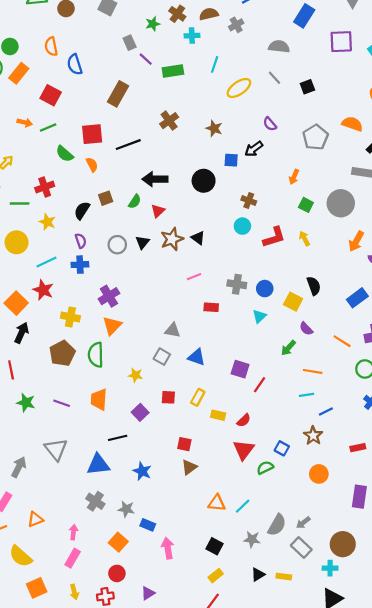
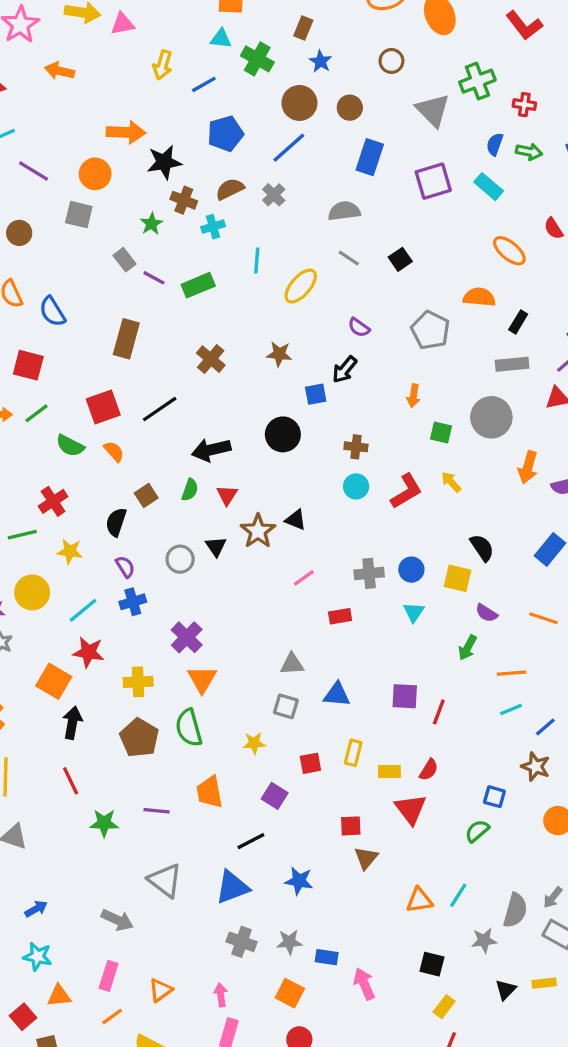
red triangle: (244, 450) -> (411, 809), moved
gray arrow: (19, 467) -> (117, 920), turned 102

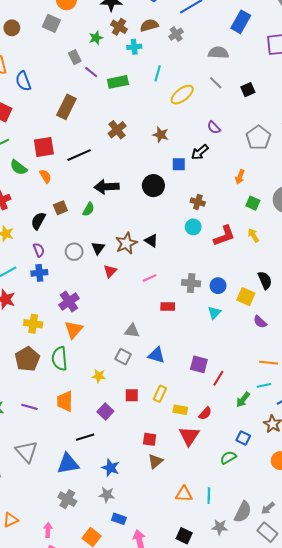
red triangle: (227, 495) -> (110, 271), moved
green arrow: (468, 648) -> (243, 400), moved
cyan line: (458, 895) -> (209, 496), turned -42
gray star: (289, 942) -> (107, 495), moved

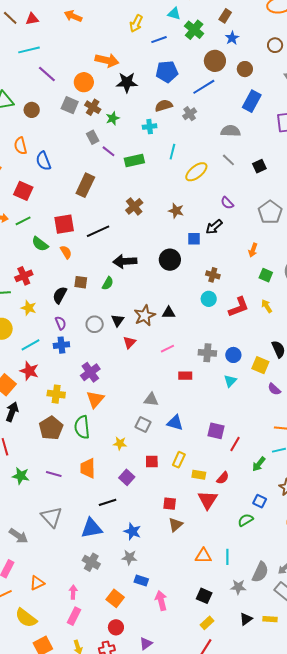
brown cross: (119, 27) -> (93, 107), moved
brown square: (60, 208) -> (81, 282), turned 32
black triangle: (151, 241) -> (169, 313), turned -32

